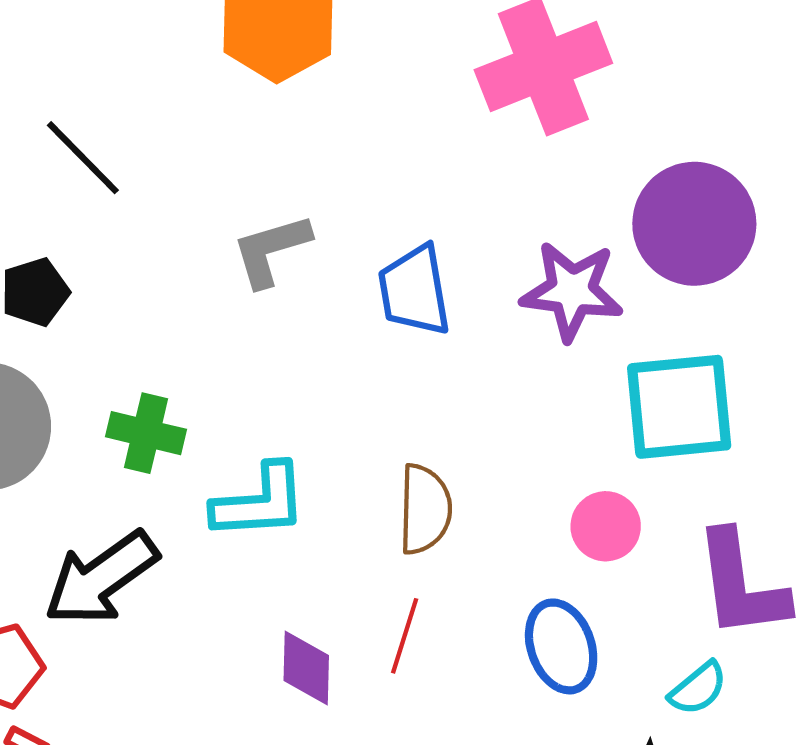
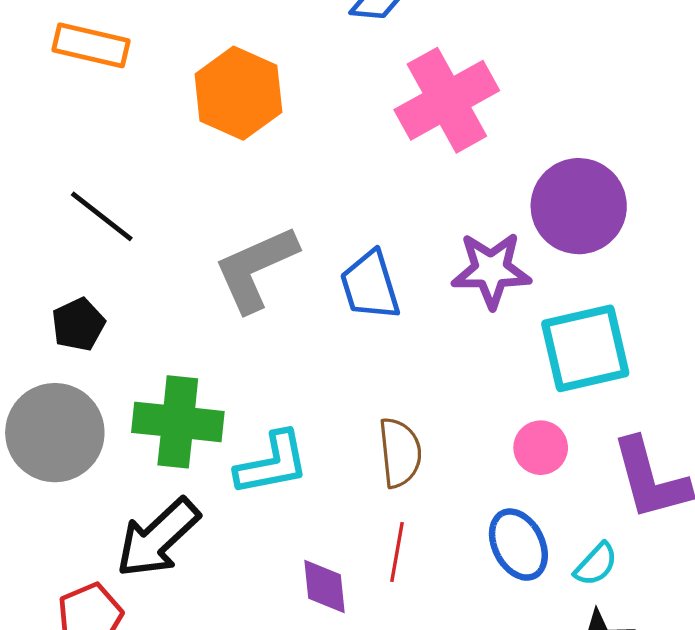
gray L-shape: (271, 250) -> (256, 269), size x1.4
green cross: (146, 433) -> (178, 422), size x1.5
cyan semicircle: (698, 688) -> (596, 564), moved

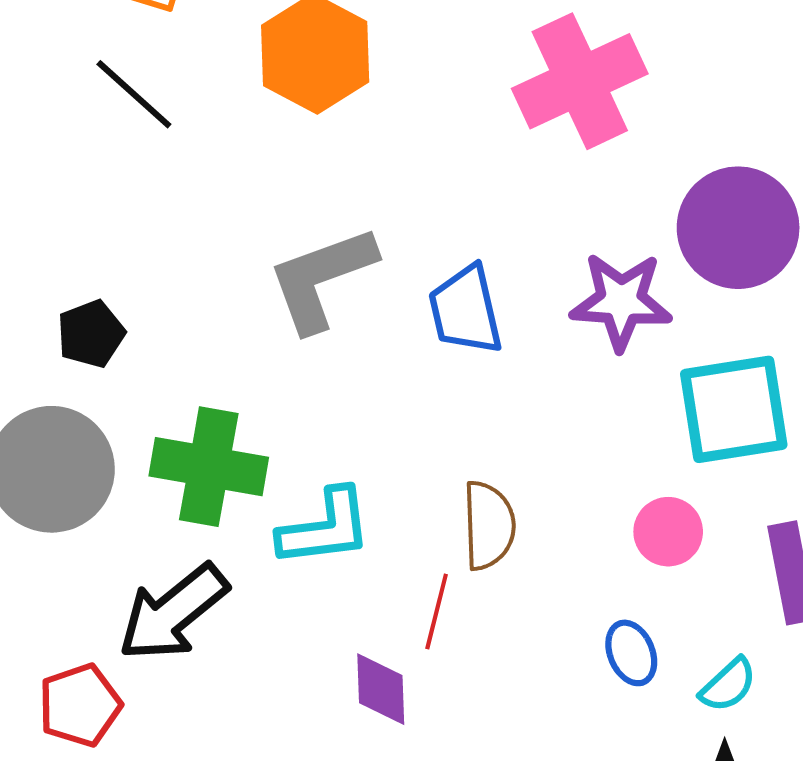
black line: (102, 216) -> (134, 94), moved
blue ellipse: (518, 545) -> (631, 653), size x0.7
red line: (397, 552) -> (437, 611), moved

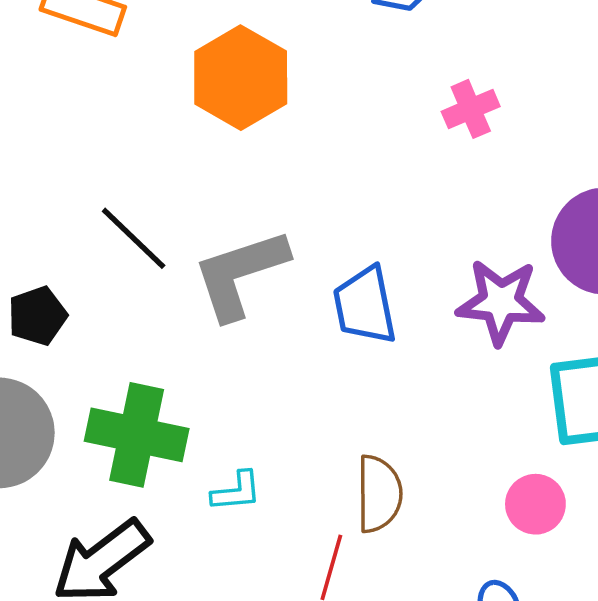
pink cross: (580, 81) -> (471, 109), size x0.5
black line: (134, 94) -> (134, 238), moved
cyan L-shape: (325, 528) -> (236, 491), size x0.6

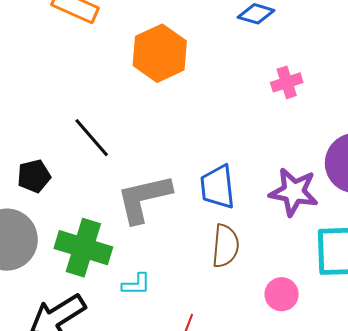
gray L-shape: (240, 274) -> (144, 199), moved
brown semicircle: (379, 494) -> (225, 246), moved
pink circle: (535, 504) -> (282, 294), moved

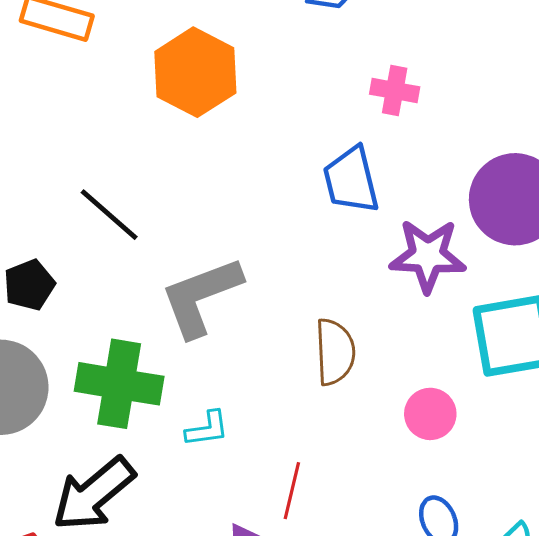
pink cross: (287, 82) -> (395, 91), turned 36
blue trapezoid: (218, 187) -> (351, 180), moved

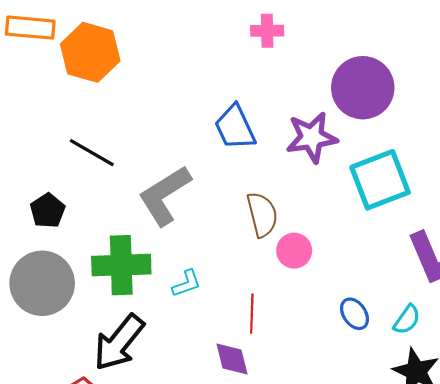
orange hexagon: (195, 72) -> (90, 52), moved
blue trapezoid: (351, 180) -> (235, 127), moved
pink circle: (430, 414) -> (294, 251), moved

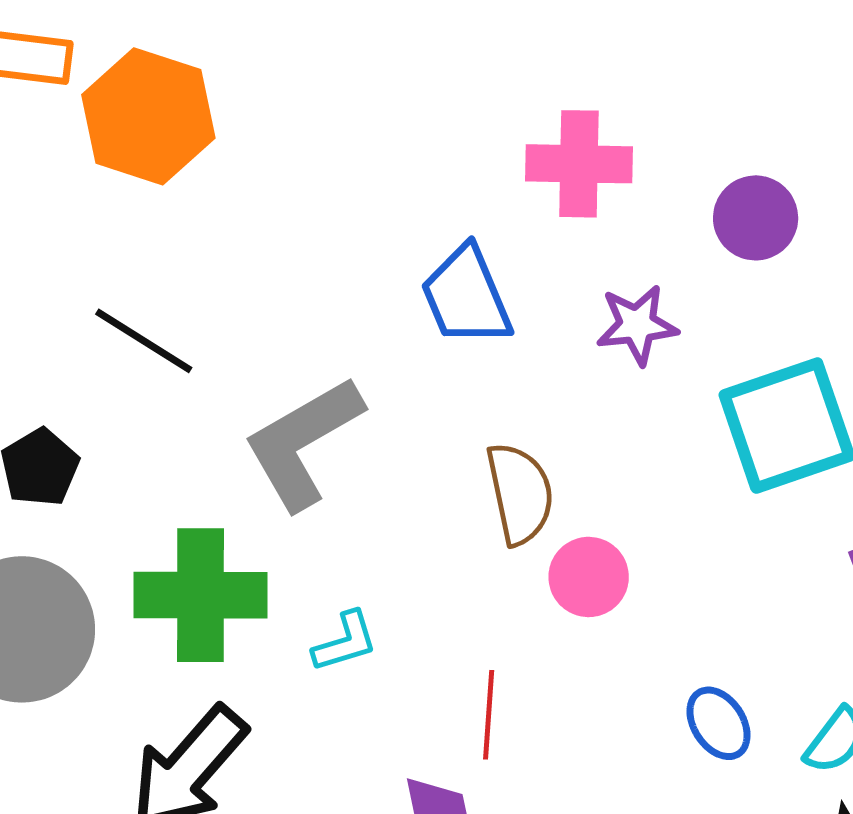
pink cross: (267, 31) -> (579, 164), moved, size x1.4
purple circle: (363, 88) -> (756, 218), size x0.6
purple star: (312, 137) -> (637, 325), size x0.7

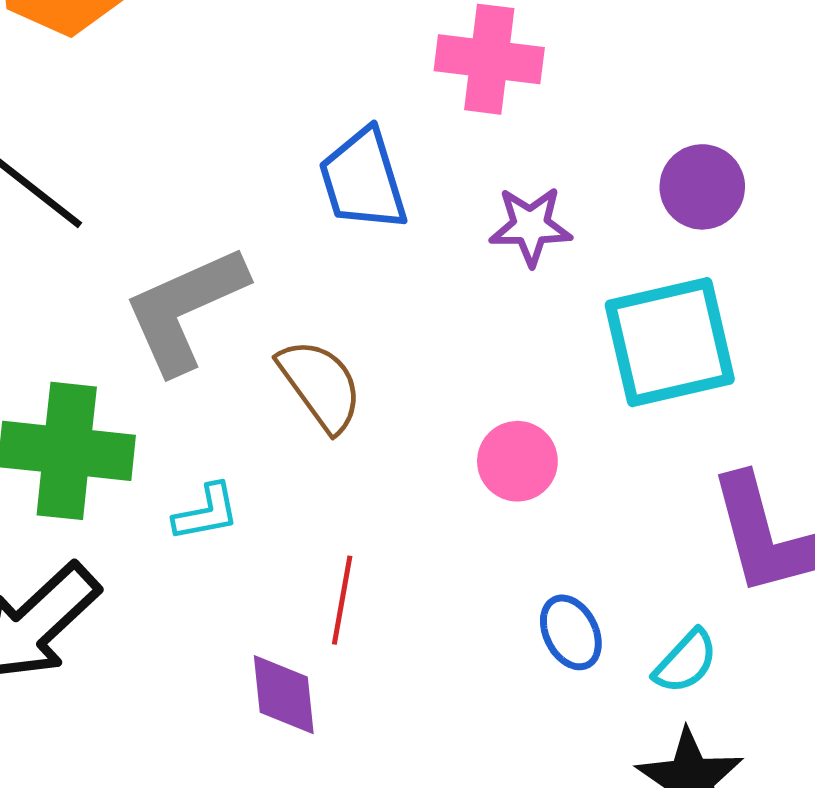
purple circle: (756, 218) -> (702, 187), moved
brown semicircle: (520, 494) -> (320, 385), moved, turned -30
pink circle: (589, 577) -> (517, 461), moved

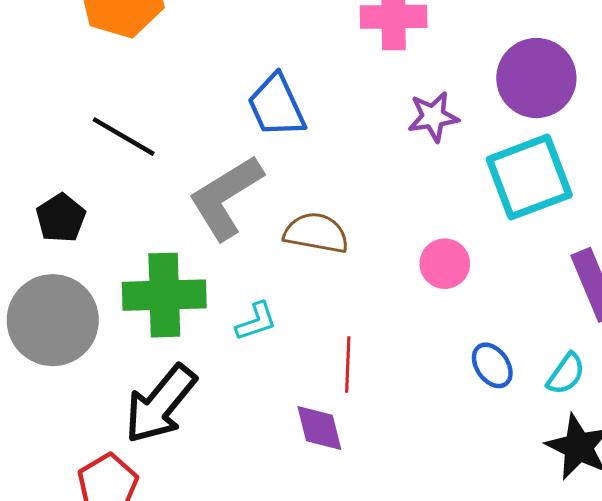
blue trapezoid: (363, 180) -> (276, 106), moved
purple circle: (702, 187) -> (536, 78), size x1.5
brown semicircle: (320, 385) -> (316, 233), turned -36

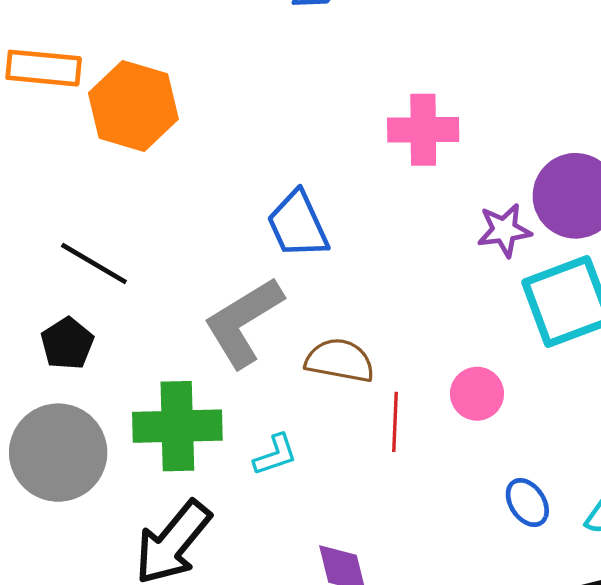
purple star: (433, 117) -> (504, 230), moved
black line: (124, 137) -> (94, 264), moved
red line: (348, 365) -> (395, 422), moved

